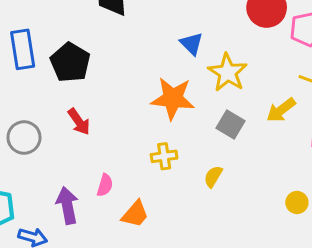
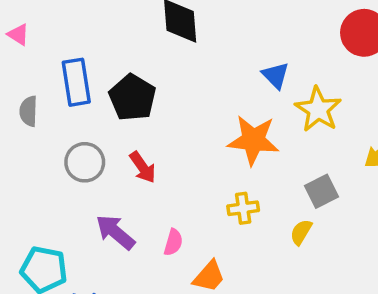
gray square: (231, 125) -> (321, 191), moved, turned 32
gray circle: (24, 138) -> (85, 162), moved
purple arrow: (67, 205) -> (115, 232), moved, turned -39

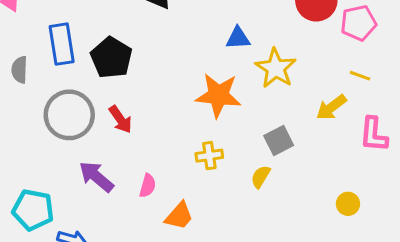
blue triangle: (275, 75) -> (238, 38), turned -48
gray circle: (85, 162) -> (69, 115), size x1.4

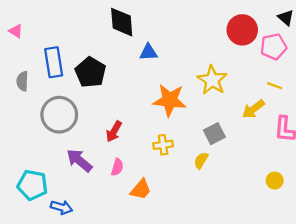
blue triangle: (238, 38) -> (149, 52), moved
red arrow: (120, 119) -> (114, 131), moved, turned 65
yellow circle: (348, 204) -> (275, 181), moved

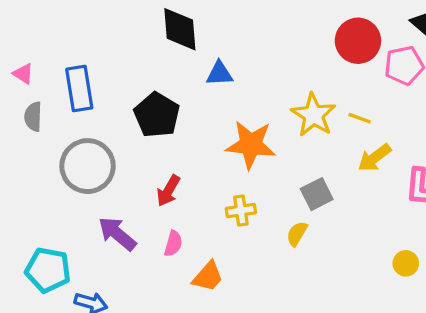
pink triangle: (16, 31) -> (23, 74), moved
black pentagon: (90, 72) -> (157, 115), moved
yellow line: (275, 86) -> (360, 118), moved

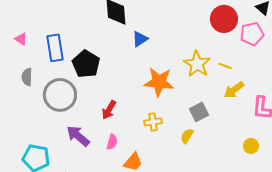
blue triangle: (219, 74) -> (140, 39), turned -30
black pentagon: (157, 115) -> (86, 64), moved
gray semicircle: (33, 117) -> (27, 77), moved
yellow circle: (406, 263) -> (251, 146), moved

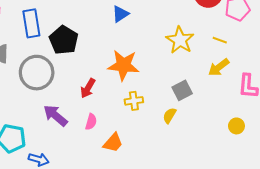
yellow line: (225, 66) -> (220, 40), moved
orange star: (159, 82) -> (123, 65), moved

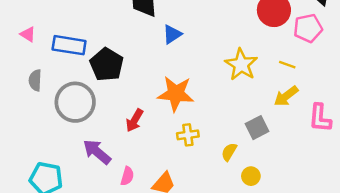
blue rectangle: (31, 23) -> (69, 45), turned -72
gray square: (182, 90) -> (257, 128), moved
pink semicircle: (91, 122) -> (127, 176), moved
yellow circle: (236, 126) -> (251, 176), moved

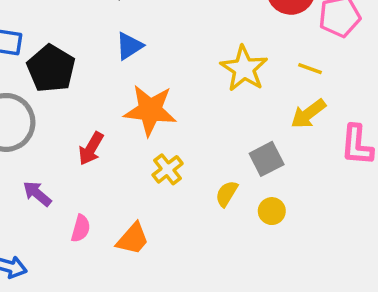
blue triangle: (172, 34) -> (129, 46), moved
yellow cross: (188, 135) -> (168, 169), turned -30
purple arrow: (97, 152) -> (37, 194), size x0.7
yellow circle: (251, 176) -> (272, 211), moved

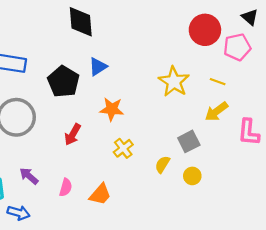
black pentagon: (51, 69) -> (63, 82), moved
orange star: (150, 110) -> (112, 109), size x0.7
purple arrow: (37, 194) -> (29, 176), moved

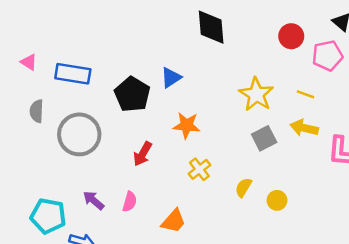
black diamond: (81, 22) -> (211, 27), moved
red circle: (205, 30) -> (291, 36), size x0.7
yellow arrow: (216, 112) -> (304, 128), turned 50
gray square: (189, 141) -> (264, 138), moved
pink semicircle: (66, 187) -> (130, 202), moved

